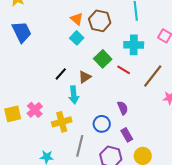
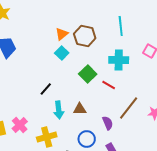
orange triangle: (77, 19) -> (62, 34), turned 40
brown line: (153, 76) -> (129, 108), moved
brown triangle: (85, 77) -> (80, 109), moved, turned 32

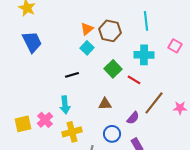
black line: (46, 89) -> (72, 75), moved, turned 32
cyan arrow: (59, 110) -> (65, 105), moved
purple semicircle: (108, 123) -> (133, 118), turned 64

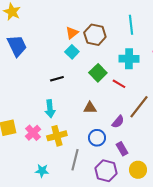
pink cross: (45, 120) -> (33, 133), moved

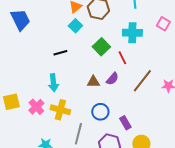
red line: (119, 84) -> (122, 58), turned 32
purple semicircle: (118, 122) -> (112, 79), moved
yellow cross: (57, 136) -> (60, 110), turned 30

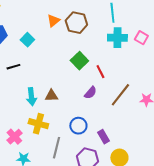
cyan square: (75, 26) -> (27, 40), moved
cyan cross: (132, 33) -> (117, 38), moved
black line: (60, 53) -> (13, 67), moved
brown triangle: (93, 82) -> (51, 96), moved
pink cross: (36, 107) -> (14, 137), moved

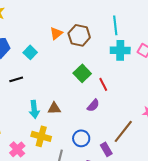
brown line: (120, 95) -> (123, 131), moved

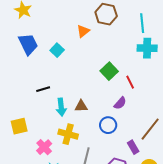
brown hexagon: (79, 35) -> (106, 14), moved
black line: (16, 79) -> (43, 89), moved
blue circle: (81, 138) -> (108, 125), moved

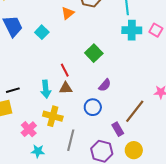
red line: (130, 82) -> (65, 70), moved
black line: (43, 89) -> (13, 90), moved

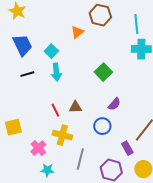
red line: (65, 70) -> (55, 110), moved
cyan arrow: (46, 89) -> (56, 72), moved
black line: (13, 90) -> (27, 74), moved

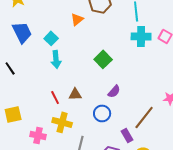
black line: (27, 74) -> (10, 68), moved, turned 72
pink cross: (38, 148) -> (38, 135), turned -35

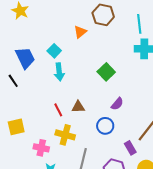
blue trapezoid: (22, 32) -> (25, 58), moved

